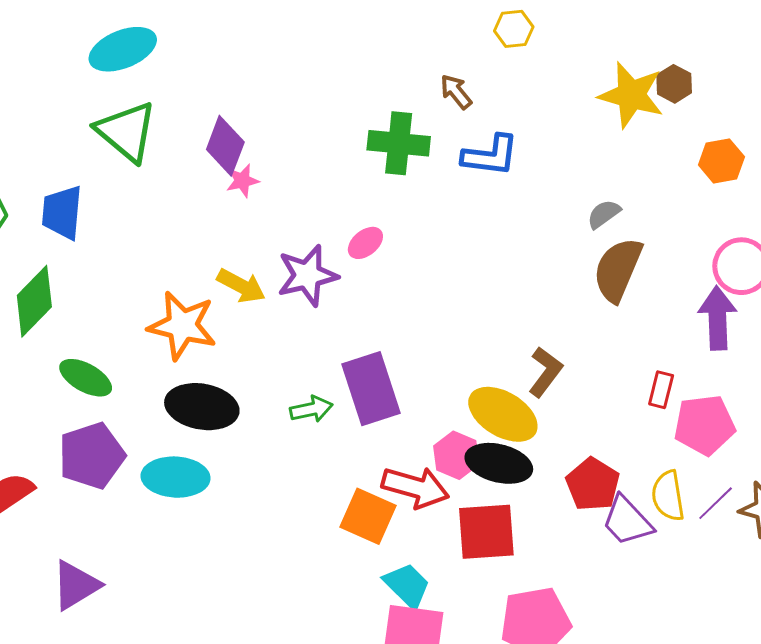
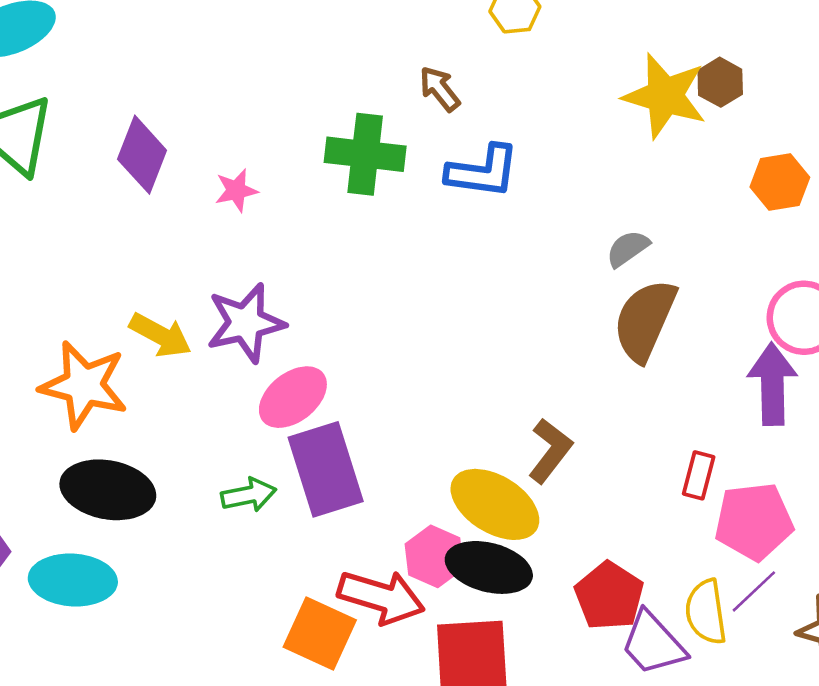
pink star: (242, 181) -> (236, 190), moved
pink ellipse: (365, 243) -> (293, 397), moved, size x1.5
purple line: (716, 503) -> (754, 591), moved

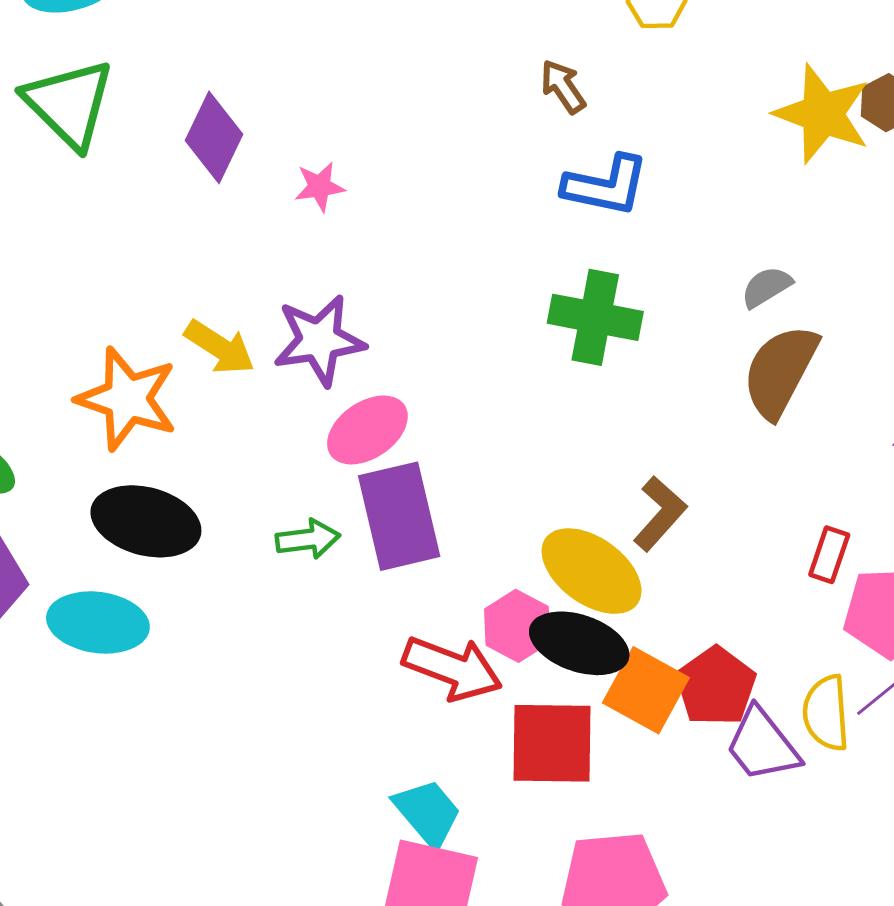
green cross: (365, 154) -> (595, 317), moved
orange square: (320, 634) -> (646, 690), moved

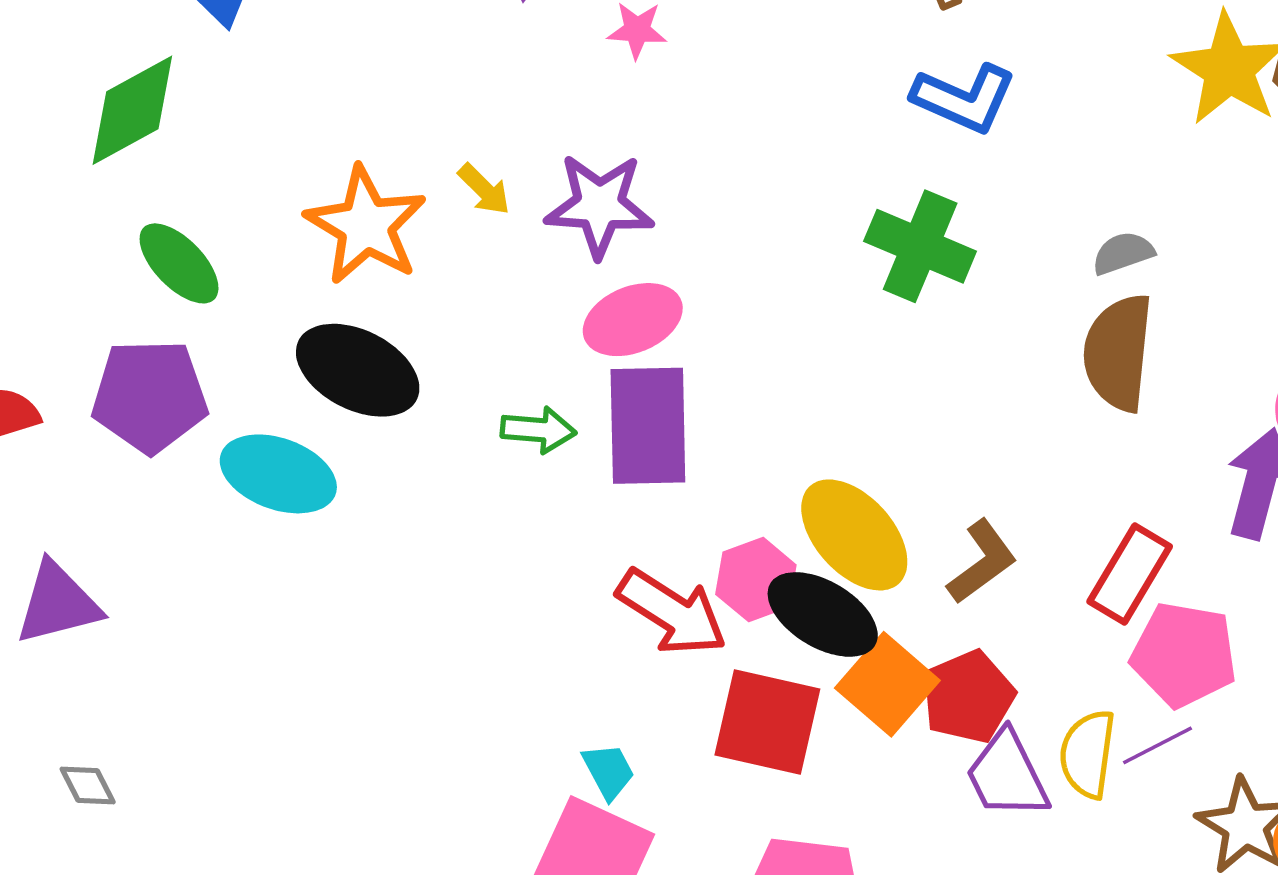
yellow arrow: (220, 347) -> (484, 189), size x0.7
brown semicircle: (780, 371) -> (1118, 353), turned -34
brown L-shape: (660, 514) -> (982, 562), moved
red rectangle: (829, 555) -> (1130, 574), size x1.5
cyan trapezoid: (428, 813) -> (609, 771), size x0.7

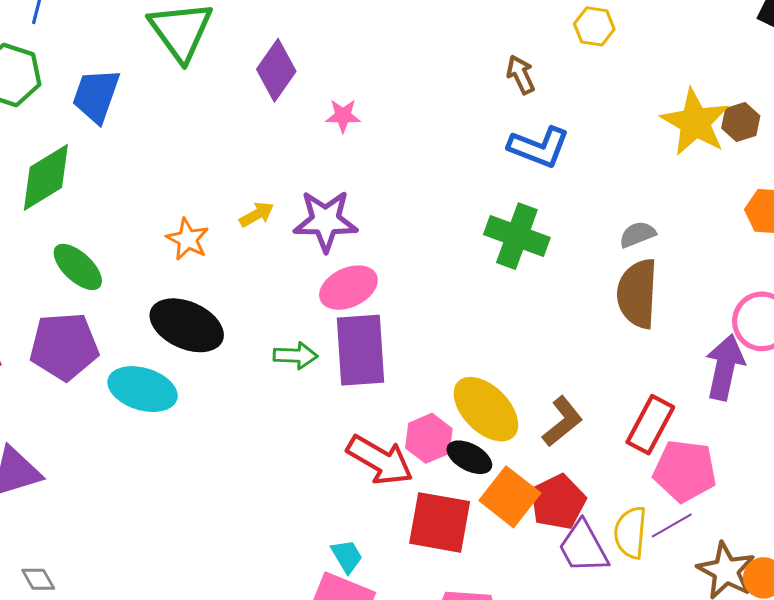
yellow arrow: (484, 189) -> (257, 214), turned -72
orange star: (366, 226) -> (188, 239), size x0.6
black ellipse: (823, 614) -> (469, 457), size x0.7

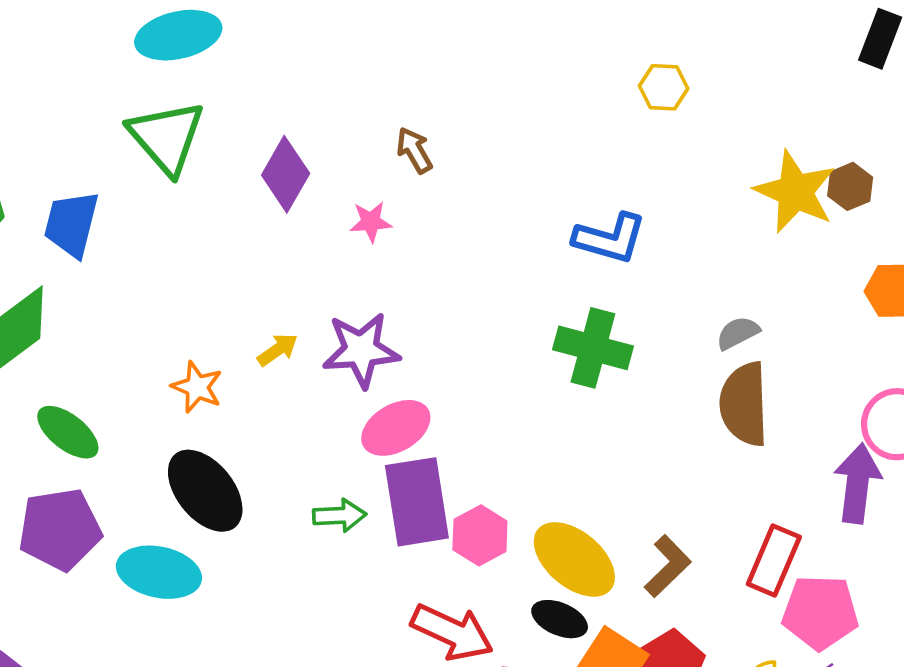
brown arrow: (521, 75) -> (414, 150), moved
black ellipse: (187, 325) -> (205, 491), turned 32
pink hexagon: (429, 438) -> (480, 535), moved

